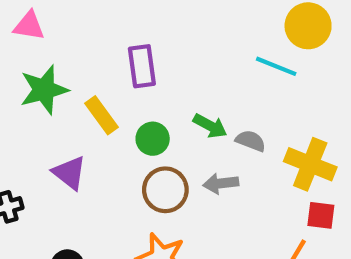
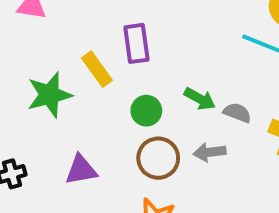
green star: (44, 90) -> (49, 95), moved
yellow rectangle: (101, 115) -> (97, 69), moved
purple triangle: (70, 173) -> (81, 170), moved, turned -48

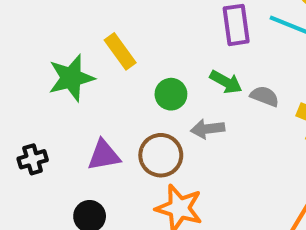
purple rectangle: (136, 43) -> (236, 25), moved
gray arrow: (210, 152) -> (208, 129), moved
brown circle: (158, 158) -> (161, 155), moved

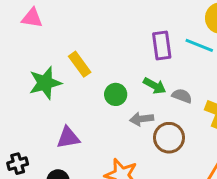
brown circle: (161, 155) -> (169, 138), moved
black cross: (33, 159) -> (18, 164), moved

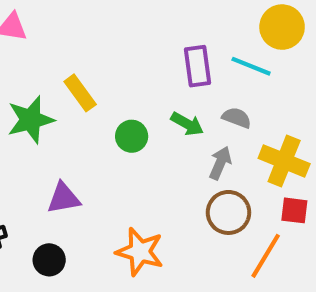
gray semicircle: (182, 96) -> (237, 118), moved
gray arrow: (142, 119) -> (220, 163), moved, turned 120
brown circle: (169, 138) -> (228, 212), moved

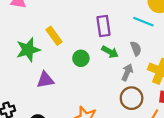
purple rectangle: (198, 66) -> (104, 26), moved
gray semicircle: (237, 118) -> (136, 49), turned 48
purple triangle: (64, 198) -> (45, 80), moved

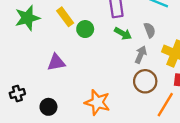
green star: (28, 50) -> (27, 18), moved
green circle: (81, 58) -> (85, 29), moved

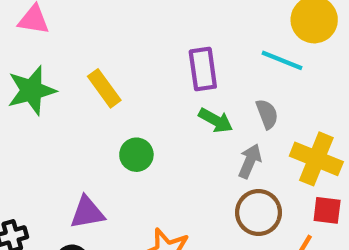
green circle: (85, 29) -> (136, 155), moved
purple triangle: (56, 62) -> (87, 212), moved

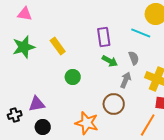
purple triangle: (87, 212) -> (37, 104), moved
brown circle: (258, 212) -> (114, 104), moved

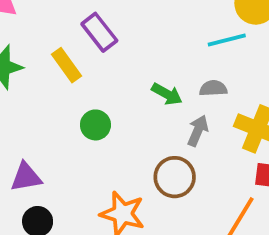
cyan line: (141, 33) -> (227, 40), turned -36
purple rectangle: (104, 37) -> (99, 32), moved, turned -30
gray semicircle: (134, 58) -> (213, 88), turned -72

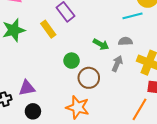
green circle: (95, 125) -> (72, 61), moved
brown circle: (175, 177) -> (89, 78), moved

